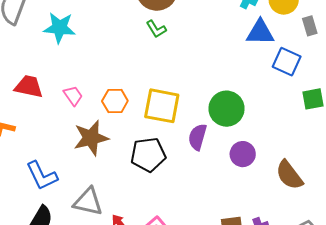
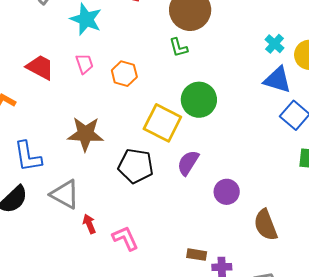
pink trapezoid: (73, 96) -> (84, 64), moved
orange hexagon: (115, 101) -> (124, 74), moved
green circle: (227, 109) -> (199, 100), moved

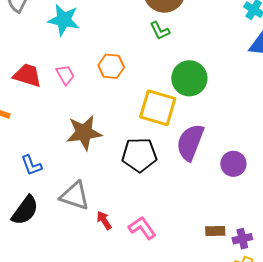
pink trapezoid: (84, 64) -> (65, 75), moved
blue L-shape: (28, 156) -> (31, 165), size x0.7
purple semicircle: (188, 163) -> (190, 142), size x1.4

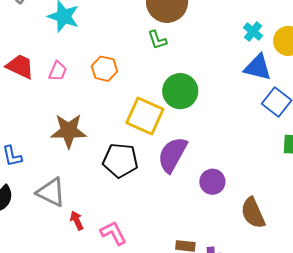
pink trapezoid: (65, 75) -> (58, 71), turned 45

